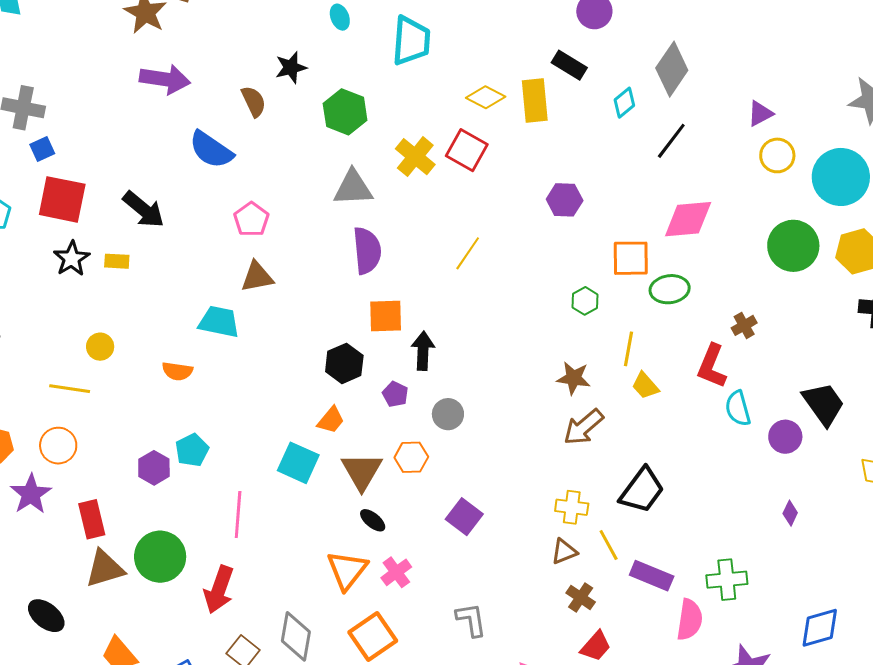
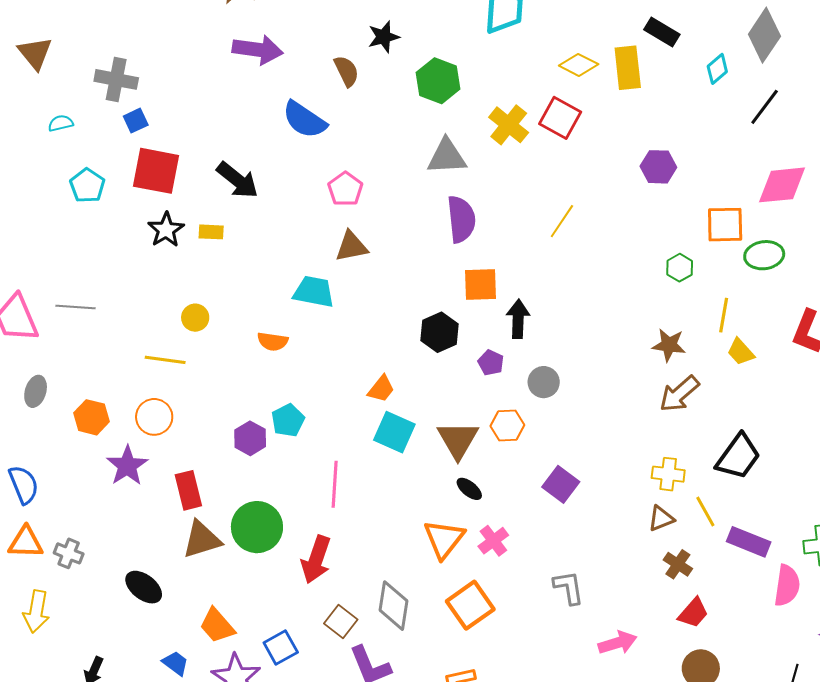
orange trapezoid: (331, 420) -> (381, 389), moved

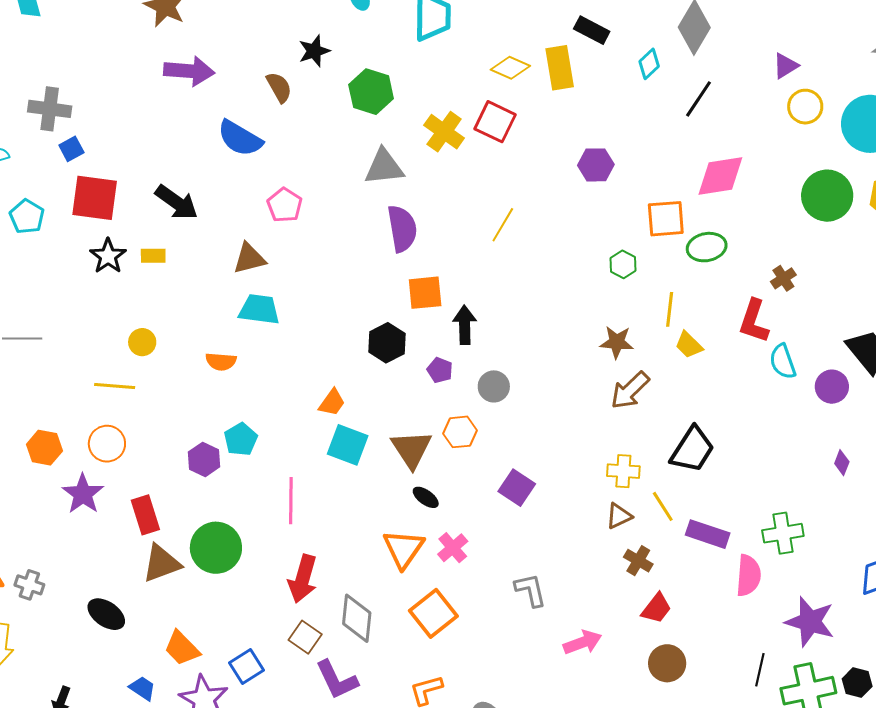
brown triangle: (351, 246) -> (249, 258), moved
red arrow: (316, 560) -> (303, 579), moved

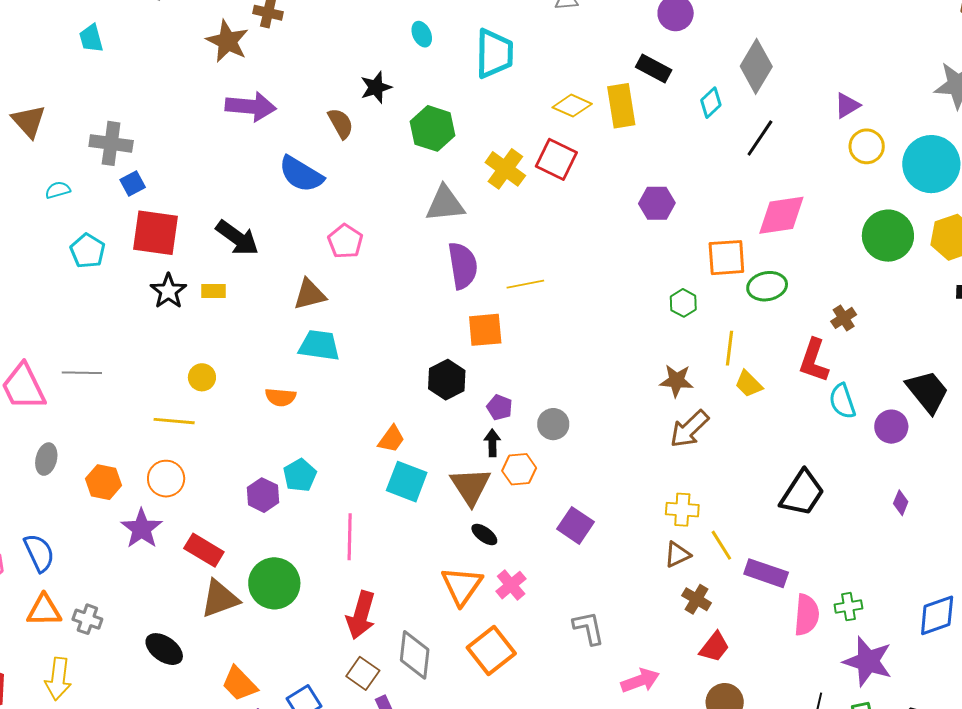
yellow line: (503, 225) -> (525, 284), moved, turned 48
black arrow: (465, 325) -> (492, 443), moved, size x0.7
black trapezoid: (692, 450) -> (802, 493), moved
red rectangle: (145, 515) -> (204, 550), turned -42
green cross: (783, 533) -> (848, 607), moved, size x0.7

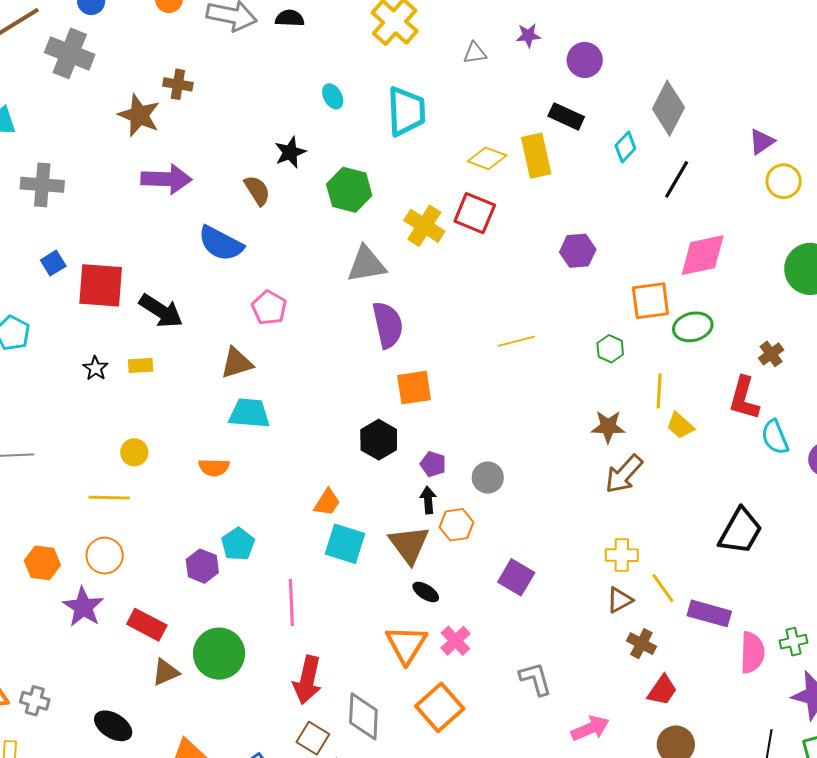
gray cross: (111, 143) -> (42, 185), moved
red square: (155, 233) -> (101, 285), moved
yellow line: (525, 284) -> (516, 341), moved
black star: (168, 291) -> (95, 368), size x0.7
brown triangle: (220, 599) -> (166, 672), size x0.7

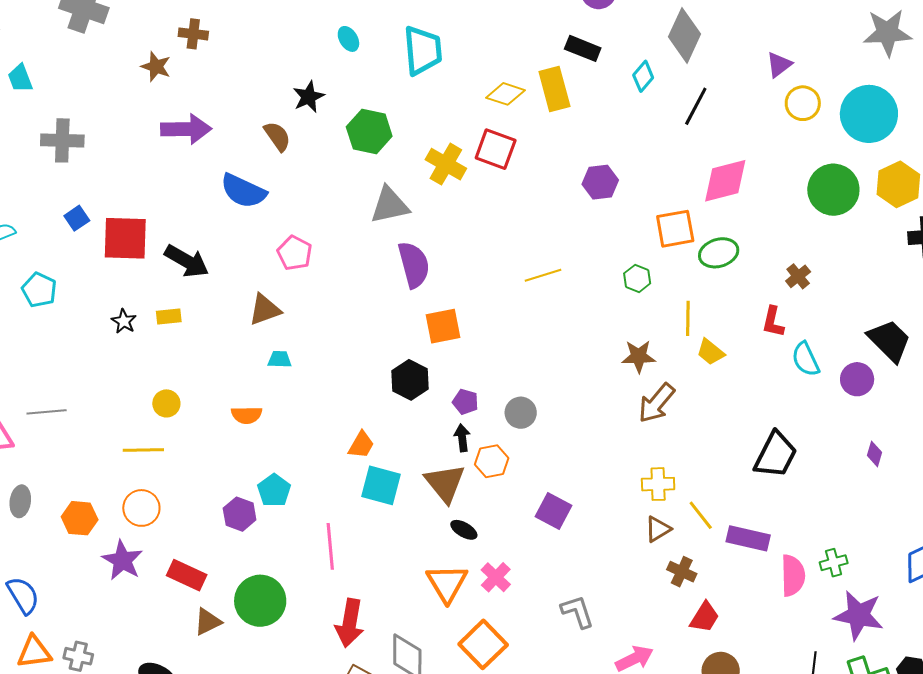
brown star: (139, 115) -> (156, 67), size x0.7
red L-shape: (744, 398) -> (773, 322), size x0.7
cyan trapezoid: (249, 413) -> (280, 359), size x0.6

